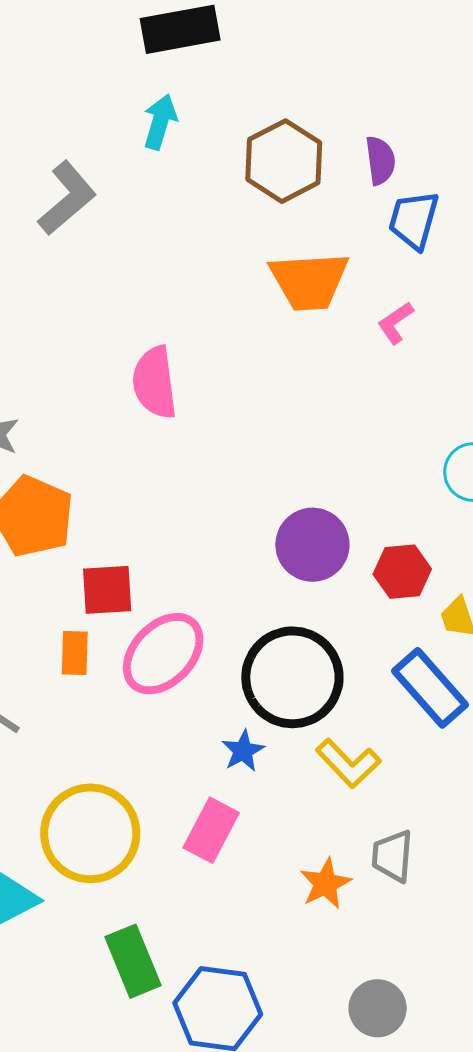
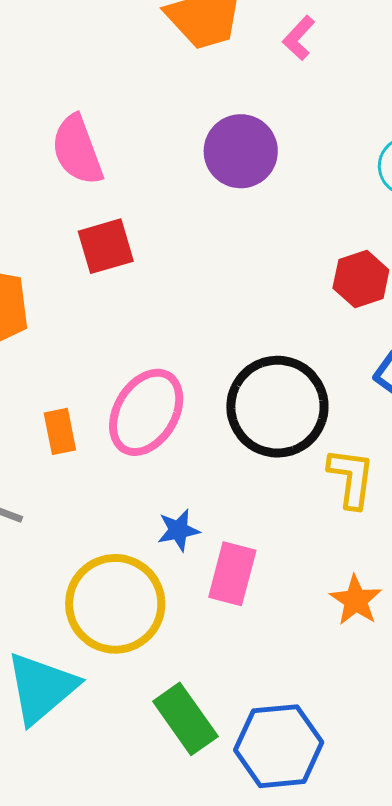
purple circle: (312, 545) -> (241, 151), moved
red square: (107, 590) -> (106, 246), moved
blue star: (243, 751) -> (178, 530), moved, turned 30
yellow L-shape: (348, 763) -> (351, 478), turned -116

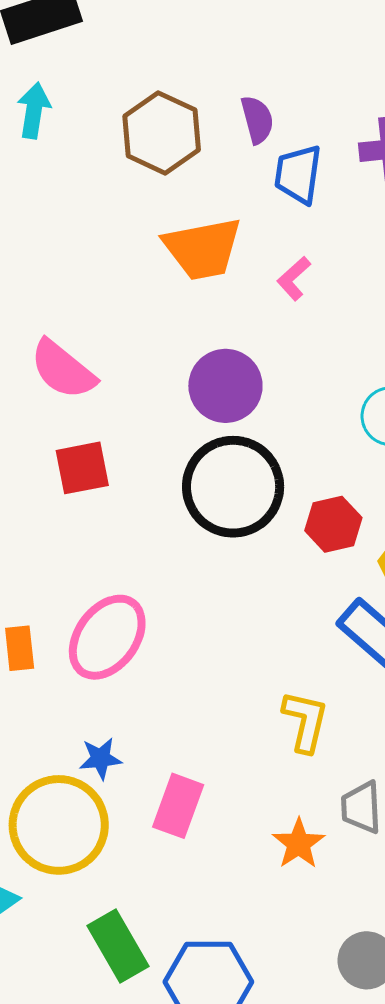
pink semicircle: (77, 150) -> (63, 370), turned -36
black circle: (277, 407) -> (233, 487), moved
blue star: (178, 530) -> (100, 758), moved

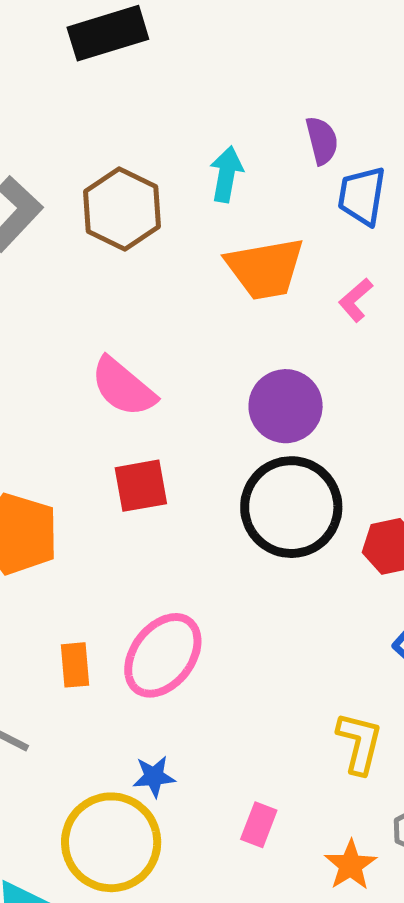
cyan arrow: (34, 110) -> (226, 174), moved
brown hexagon: (162, 133) -> (122, 209), moved
pink rectangle: (178, 806) -> (259, 825), moved, size x0.7

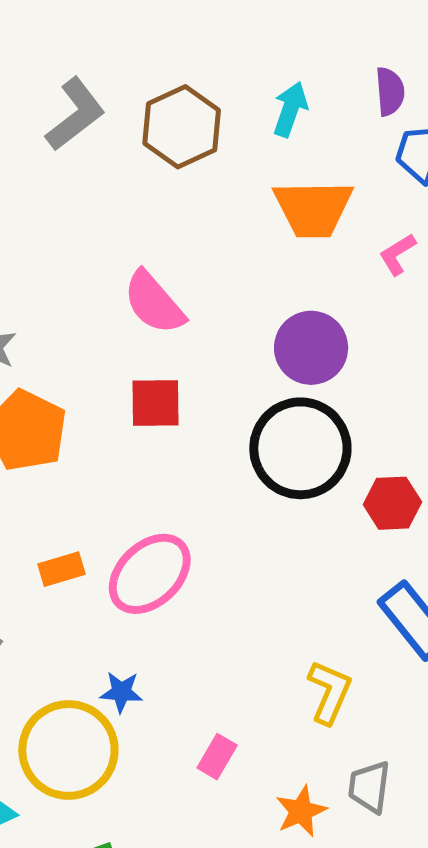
orange rectangle: (75, 665) -> (61, 569), turned 69

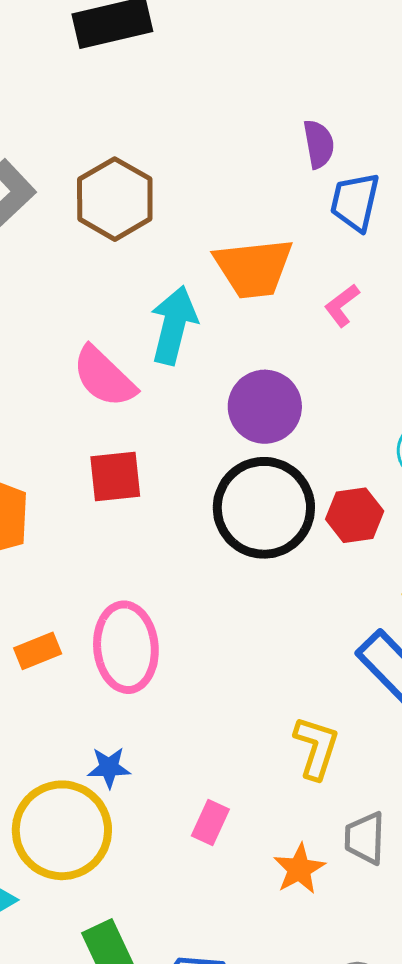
cyan arrow: (290, 109) -> (174, 325), moved, size x1.4
red hexagon: (392, 503) -> (355, 515), moved
pink ellipse: (150, 574) -> (126, 647), turned -46

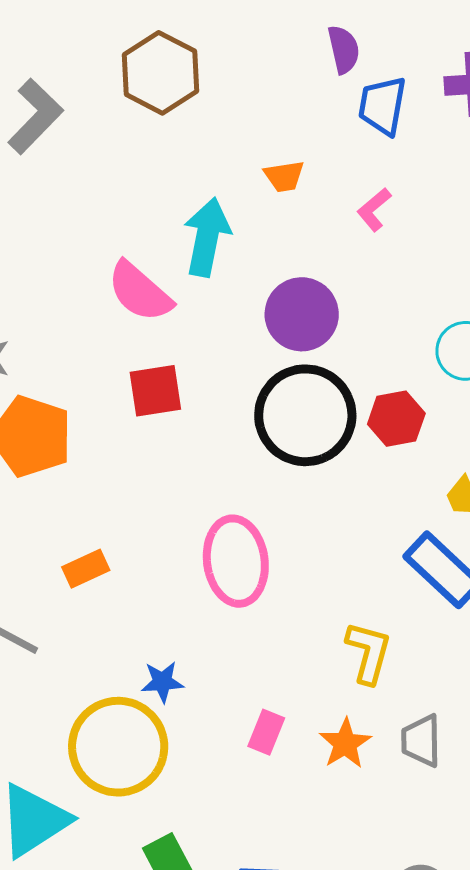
brown hexagon: (115, 199) -> (161, 73), moved
orange trapezoid: (254, 268) -> (284, 176), size x0.5
pink ellipse: (126, 647) -> (236, 561), moved
orange star: (299, 869) -> (345, 743), moved

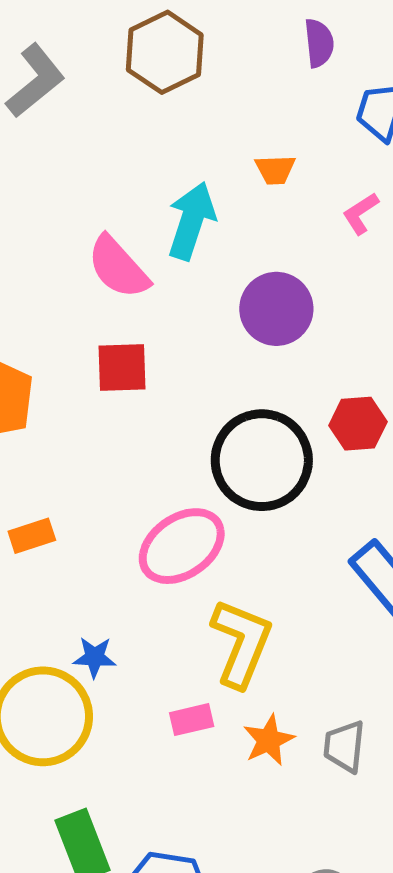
purple semicircle: (344, 49) -> (319, 43), moved
black circle: (305, 415) -> (262, 460), moved
pink ellipse: (236, 561) -> (182, 546), turned 56
yellow L-shape: (368, 653) -> (241, 643), moved, size x1.4
pink rectangle: (266, 732) -> (192, 720), turned 48

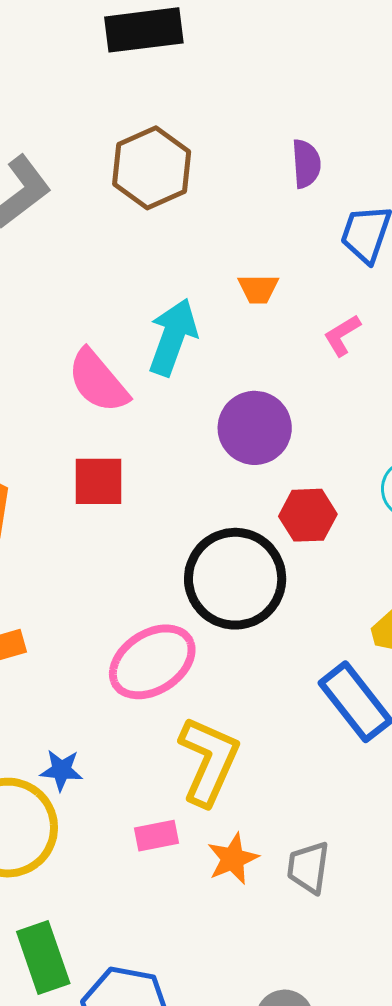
red hexagon: (358, 424) -> (308, 515), moved

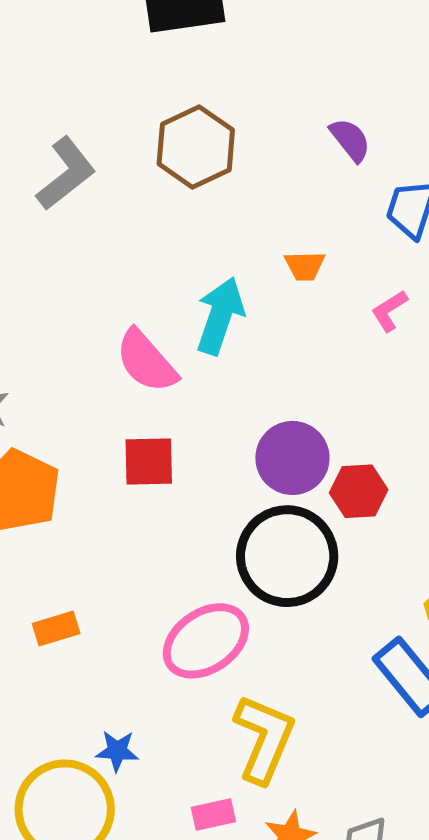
purple semicircle: (306, 164) -> (350, 140), turned -33
purple circle: (255, 428) -> (292, 458), moved

